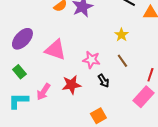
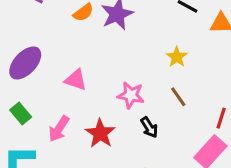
pink triangle: (55, 50) -> (76, 80), size x0.7
red star: (71, 85) -> (100, 133), turned -30
pink arrow: (43, 92) -> (59, 129), moved

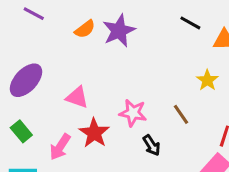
yellow star: (177, 57) -> (207, 80), moved
red star: (100, 133) -> (94, 133), moved

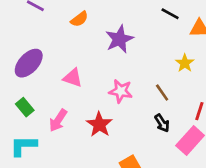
purple star: (119, 31) -> (119, 39), moved
red star: (94, 133) -> (99, 124), moved
black arrow: (152, 145) -> (162, 123), moved

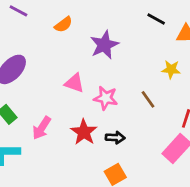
yellow star: (185, 63) -> (171, 69), turned -30
pink triangle: (73, 78) -> (74, 83), moved
black arrow: (162, 123) -> (115, 138), moved, turned -54

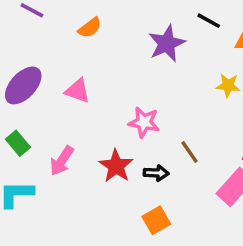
purple star: (104, 45) -> (167, 43), moved
pink triangle: (74, 83) -> (77, 91), moved
brown line: (148, 99) -> (189, 152), moved

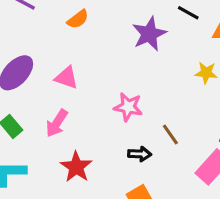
pink arrow: (62, 161) -> (57, 123), moved
red star: (116, 166) -> (76, 167), moved

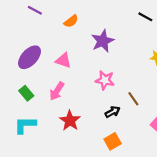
purple star: (149, 34) -> (103, 41), moved
black arrow: (140, 154) -> (113, 112), turned -32

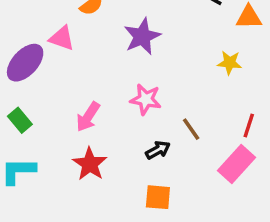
pink triangle: (63, 61) -> (62, 38), moved
pink arrow: (57, 91) -> (88, 117), moved
orange square: (113, 141) -> (158, 197), turned 35

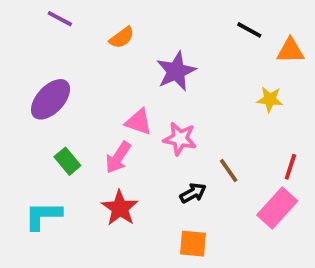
pink triangle: (62, 38) -> (139, 122), moved
green rectangle: (20, 120) -> (67, 161), moved

